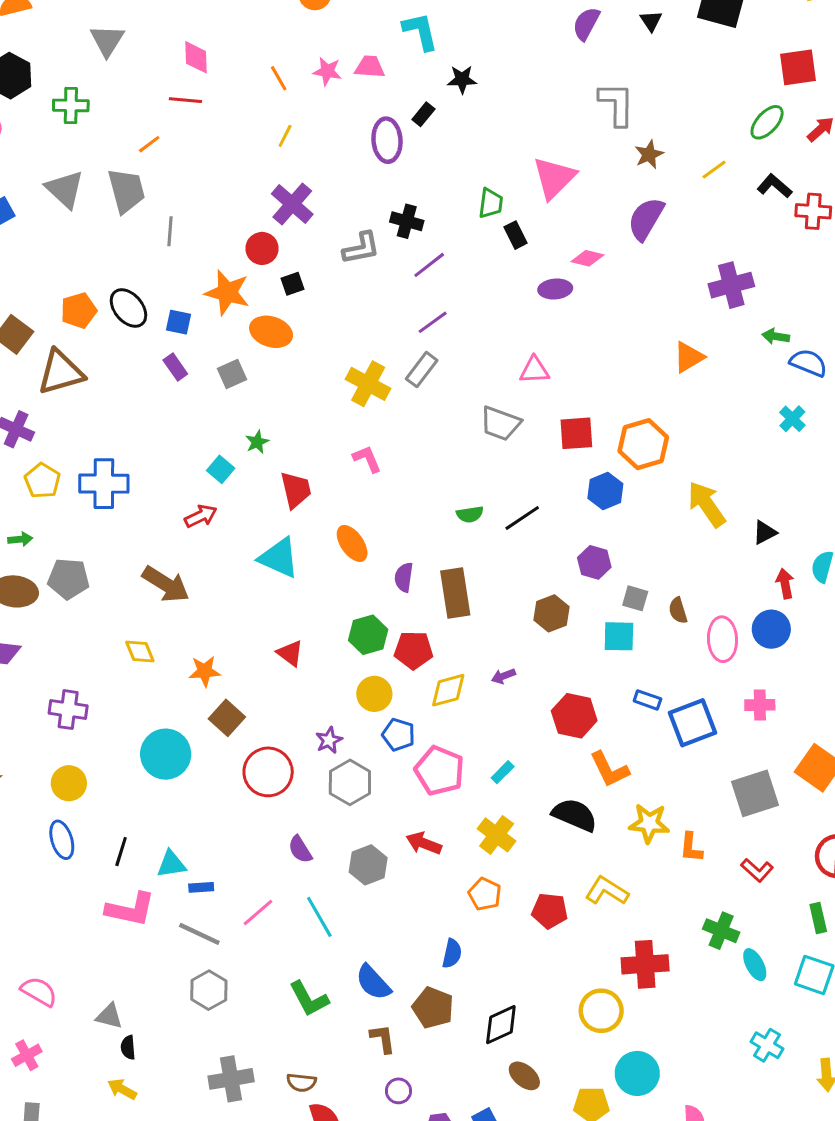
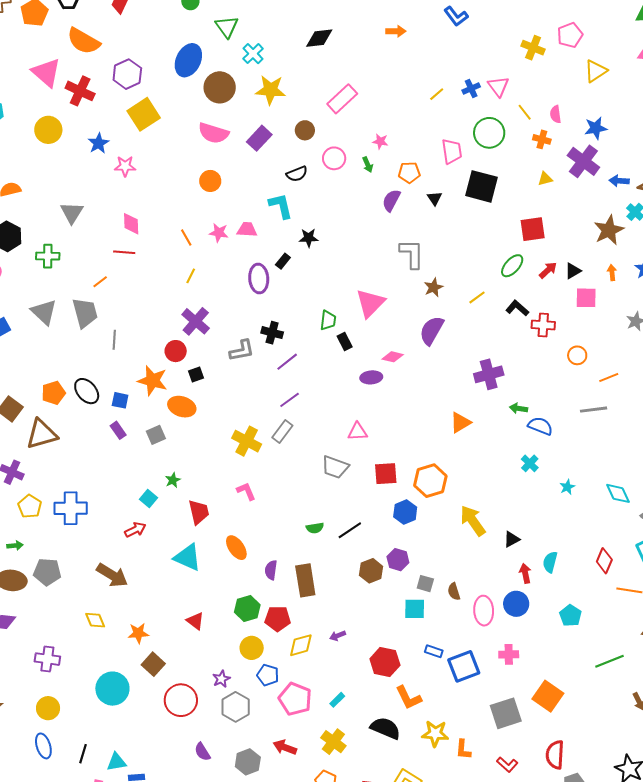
brown hexagon: (551, 613) -> (371, 571), moved

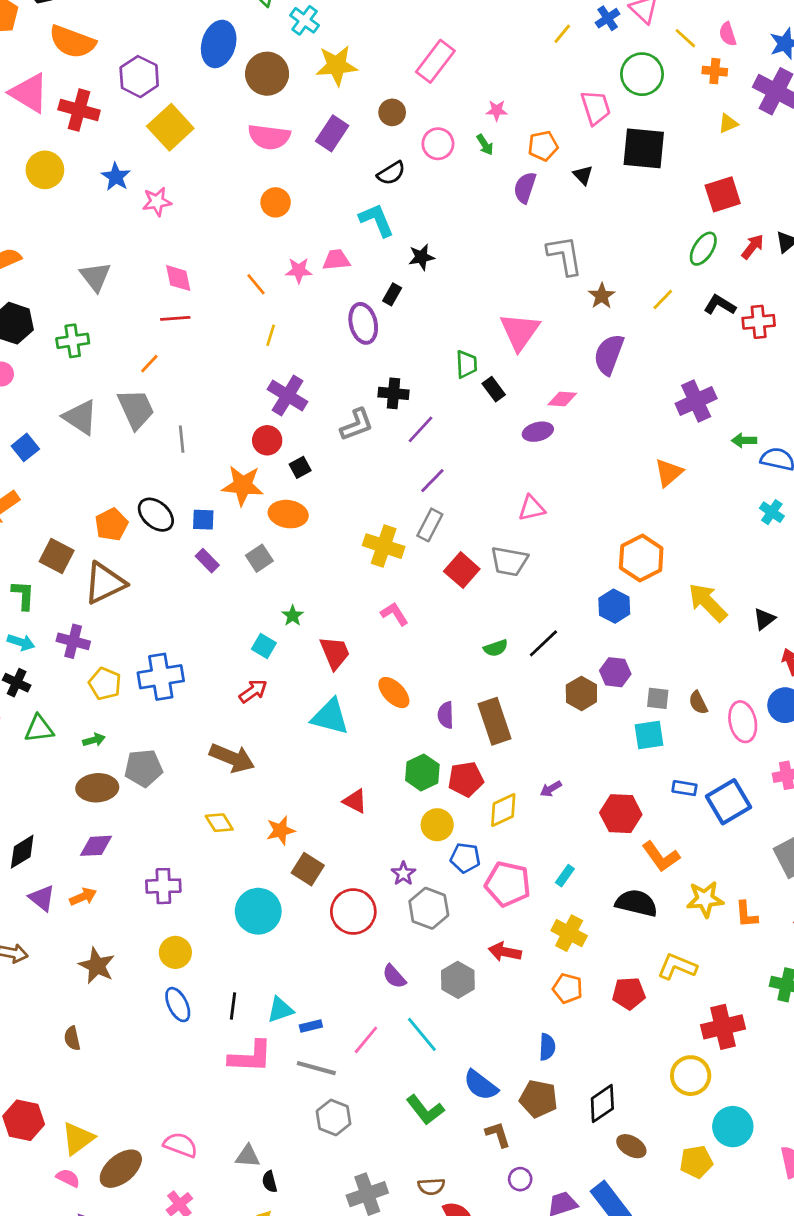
red square: (386, 474) -> (462, 570), moved, turned -35

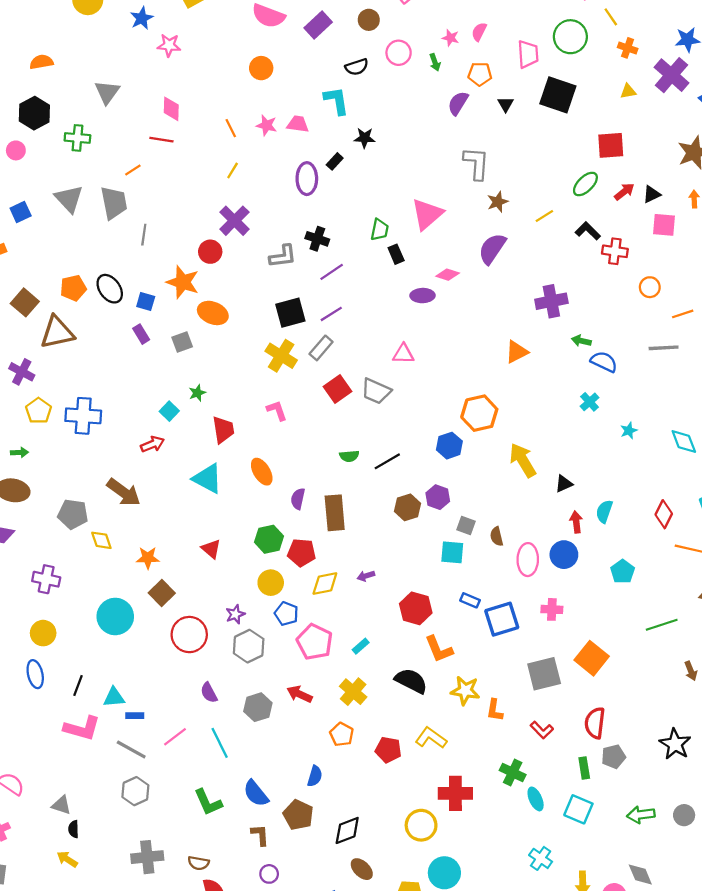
pink semicircle: (728, 34) -> (479, 32), moved, turned 30
black square: (300, 467) -> (290, 313), moved, size x1.8
gray pentagon: (144, 768) -> (73, 514), moved

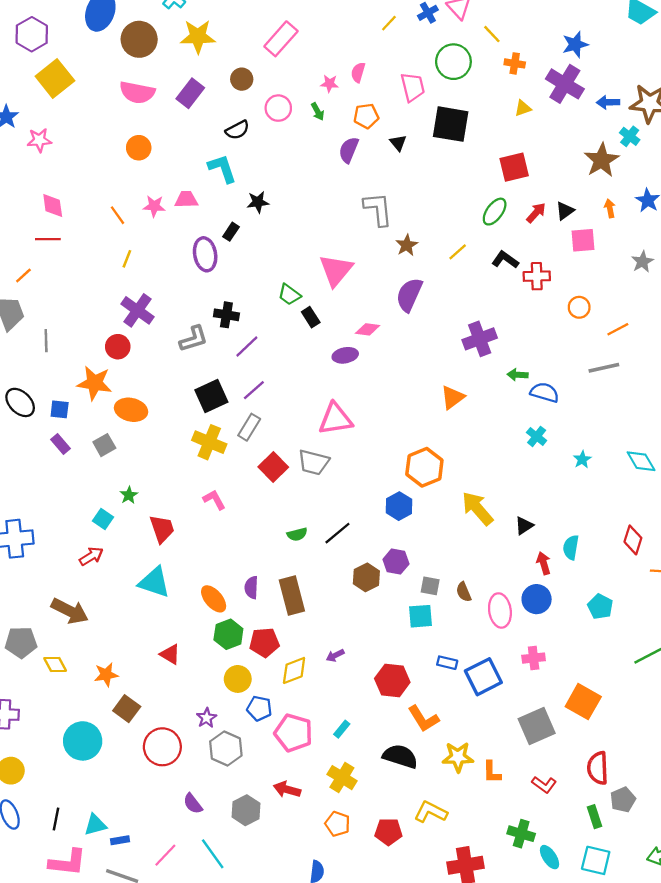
green trapezoid: (380, 230) -> (289, 295), turned 125
pink triangle: (403, 354) -> (335, 419), size x1.5
orange ellipse: (262, 472) -> (214, 599), moved

